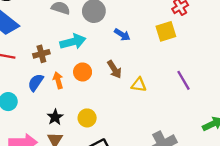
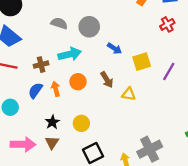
yellow square: (166, 31) -> (142, 62), moved
purple line: (184, 80) -> (169, 72), moved, turned 60

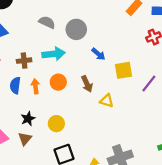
blue semicircle: (35, 90) -> (15, 85), turned -35

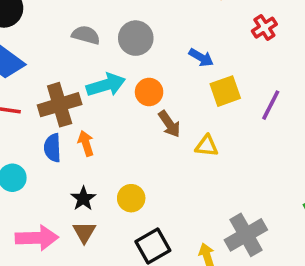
blue arrow: (98, 54) -> (201, 58), moved
brown cross: (24, 61) -> (60, 105), size x1.6
orange circle: (58, 82) -> (149, 92), moved

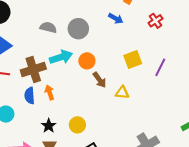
blue arrow: (201, 58) -> (116, 18), moved

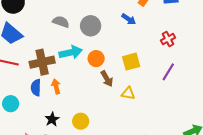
red cross: (156, 21) -> (168, 39), moved
yellow square: (133, 59) -> (131, 62), moved

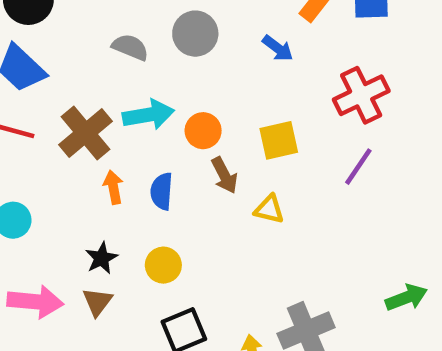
gray circle: (91, 26) -> (195, 34), moved
red cross: (168, 39) -> (361, 95), size x1.6
brown cross: (42, 62) -> (85, 133), turned -30
blue semicircle: (36, 88) -> (162, 191), moved

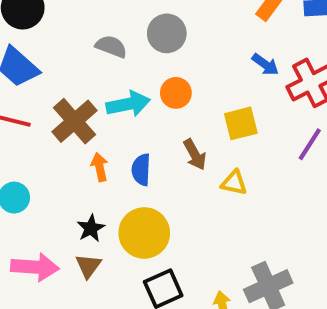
blue arrow: (278, 48) -> (265, 64), moved
orange circle: (203, 131) -> (176, 93), moved
yellow circle: (163, 265) -> (144, 233), size x1.6

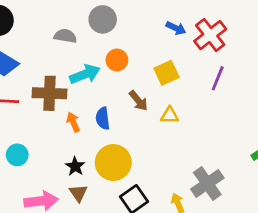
brown cross: (75, 121) -> (50, 93), turned -36

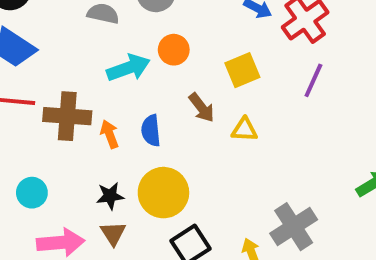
brown cross: (50, 93) -> (67, 116), moved
cyan circle: (17, 155) -> (32, 193), moved
black star: (75, 166) -> (110, 196), turned 30

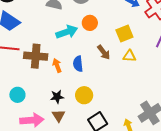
yellow triangle: (244, 130) -> (129, 56), moved
yellow circle: (163, 193) -> (84, 95), size x0.7

